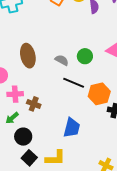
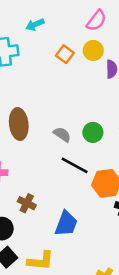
brown cross: (34, 104) -> (27, 203), moved

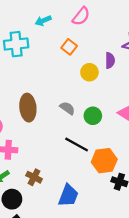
pink semicircle: (96, 21) -> (81, 16), moved
yellow circle: (93, 50) -> (89, 72), moved
gray semicircle: (62, 134) -> (67, 108), moved

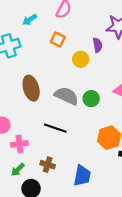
brown ellipse: (28, 108) -> (31, 88), moved
gray semicircle: (67, 108) -> (66, 96), size x1.6
black line: (77, 145) -> (55, 128), moved

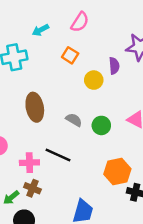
gray semicircle: (66, 96) -> (74, 120), size x0.6
pink cross: (19, 144) -> (29, 163), moved
brown cross: (48, 165) -> (32, 188), moved

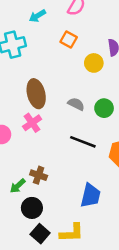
black line: (58, 155) -> (83, 142), moved
pink cross: (29, 163) -> (32, 123), moved, turned -30

